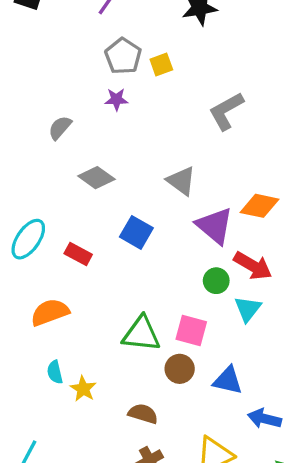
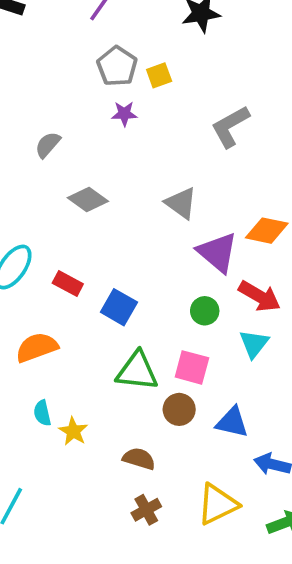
purple star: (116, 99) -> (124, 114), moved
blue square: (136, 232) -> (119, 307), moved
green circle: (216, 281) -> (205, 311), moved

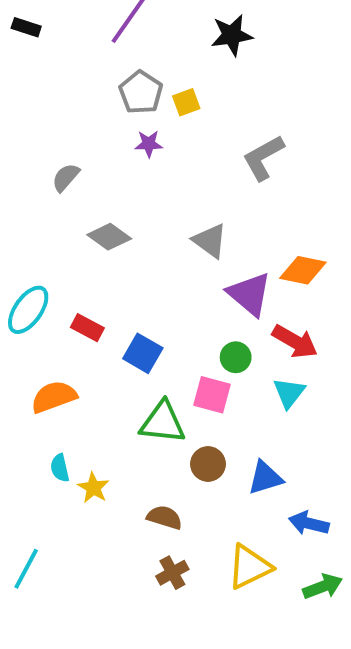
pink square: (192, 367) -> (212, 395), moved
blue triangle: (232, 422) -> (265, 478), turned -30

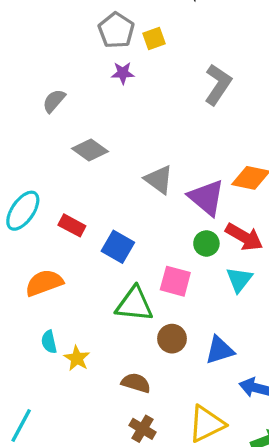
gray L-shape: (263, 158) -> (218, 84), turned 153
gray triangle: (210, 241) -> (159, 180), moved
green circle: (236, 357) -> (206, 243), moved
brown cross: (172, 573) -> (142, 429), turned -30

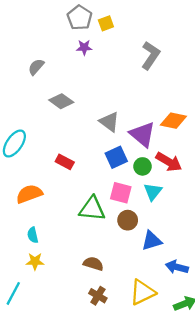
red rectangle: (72, 225) -> (65, 162), moved
blue square: (118, 247) -> (116, 157), moved, turned 35
cyan triangle: (239, 280) -> (153, 192), moved
brown circle: (172, 339) -> (128, 220), moved
yellow star: (77, 358) -> (35, 261), moved, turned -30

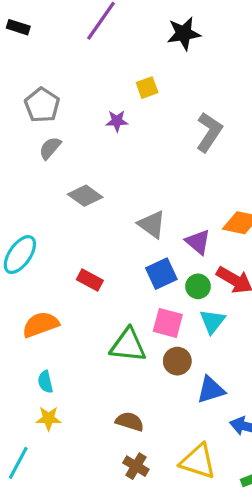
gray pentagon: (80, 18) -> (42, 105), moved
purple triangle: (143, 134) -> (198, 242), size x0.7
yellow triangle: (143, 292) -> (198, 461), turned 44

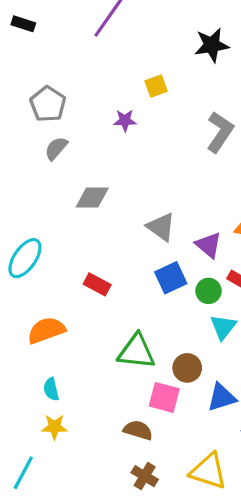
black star: (184, 34) -> (212, 45), moved
gray diamond: (85, 196) -> (92, 198), turned -36
pink square: (168, 323) -> (164, 397), moved

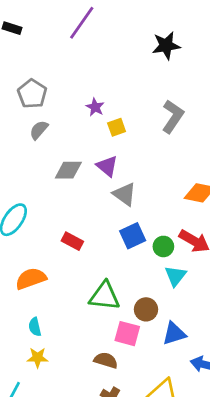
yellow square: (156, 86) -> (117, 127), moved
purple star: (125, 120) -> (95, 107), turned 30
purple triangle: (208, 245) -> (107, 166), moved

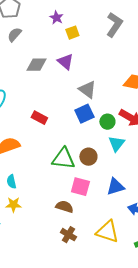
gray triangle: (125, 194) -> (87, 90), moved
brown circle: (146, 309) -> (88, 157), moved

